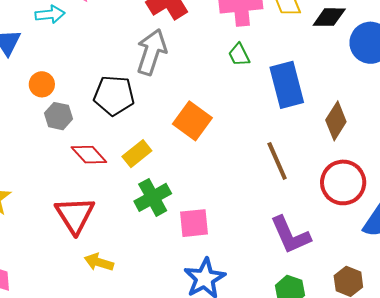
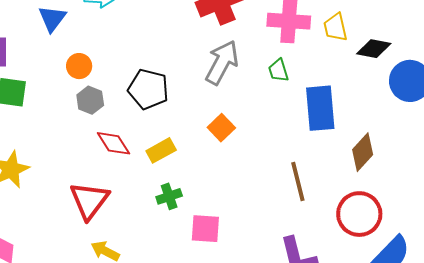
gray arrow: (152, 52) -> (222, 62), moved
orange square: (192, 121) -> (221, 128), size x0.7
green cross: (153, 197) -> (169, 196), size x0.7

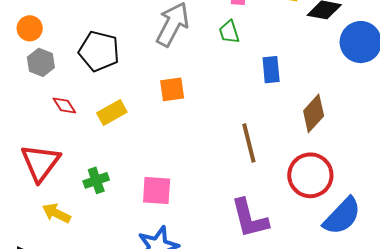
blue rectangle: (320, 108) -> (271, 70), size x0.6
orange square: (221, 128) -> (172, 89), turned 36
red diamond: (113, 143) -> (64, 105), size x0.7
green cross: (169, 196) -> (96, 180), moved

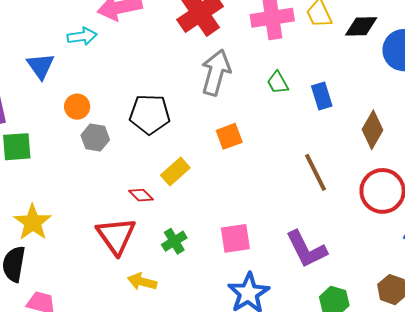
green trapezoid: (229, 32) -> (278, 83), moved
red diamond: (64, 105) -> (141, 195), moved
purple L-shape: (250, 218) -> (306, 249), moved

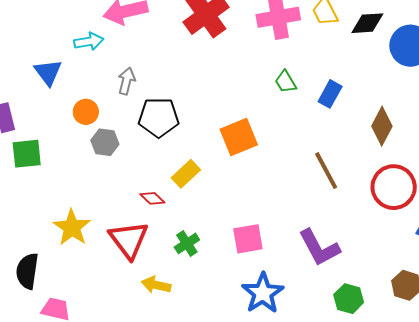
gray arrow: (216, 72) -> (126, 81), moved, size x0.6
blue rectangle: (322, 96) -> (330, 94), turned 48
orange square: (229, 136) -> (239, 137), size x1.4
yellow star: (33, 222) -> (72, 227), moved

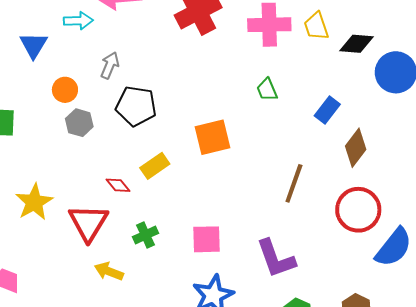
blue rectangle: (330, 94) -> (327, 110), moved
brown line: (326, 171) -> (294, 183), turned 39

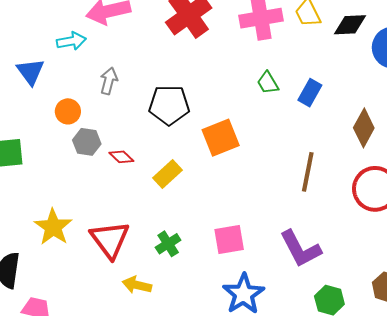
black pentagon: (136, 106) -> (169, 105), moved
blue rectangle: (327, 110) -> (310, 93), moved
red diamond: (118, 185) -> (121, 157), moved

